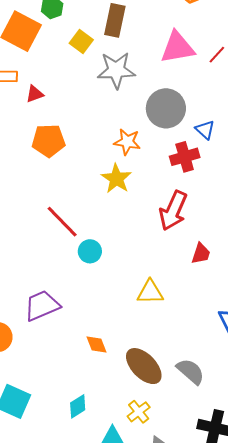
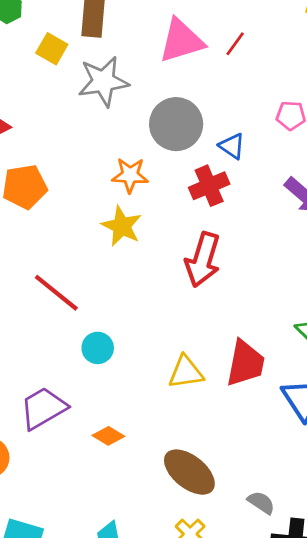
cyan circle: (90, 251) -> (98, 348), moved
red trapezoid: (201, 254) -> (245, 363), moved, size x1.6
orange diamond: (97, 344) -> (108, 436), moved, turned -30
gray semicircle: (191, 371) -> (261, 503), moved, size x0.7

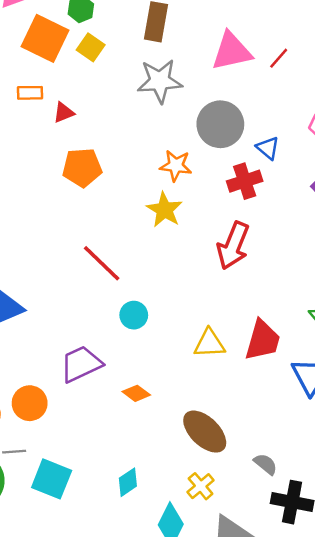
yellow square: (52, 49) -> (91, 47), moved

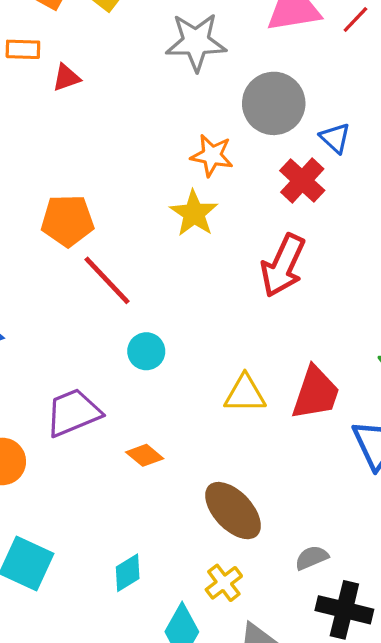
orange pentagon: (82, 167) -> (67, 221), moved
red cross: (245, 181) -> (302, 181), turned -32
gray semicircle: (266, 464) -> (312, 558), turned -65

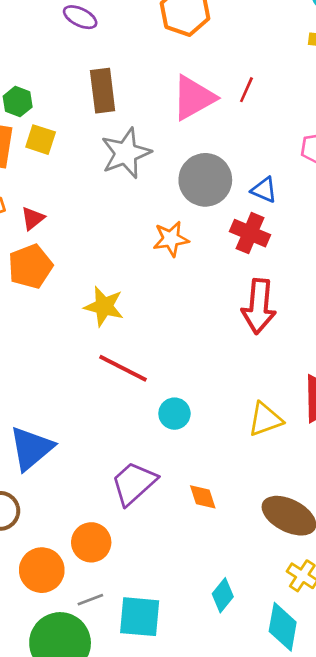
yellow star: (194, 213) -> (104, 306), moved
orange pentagon: (67, 221) -> (30, 266), moved
orange diamond: (145, 455) -> (203, 497), turned 52

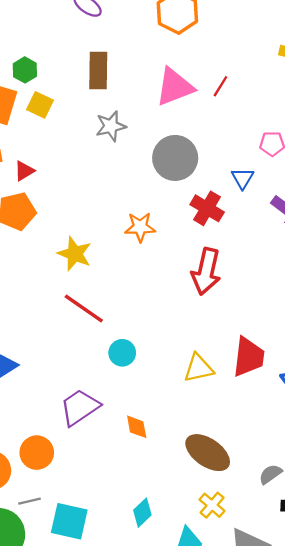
gray star: (126, 153) -> (111, 126), size x0.7
blue triangle: (264, 190) -> (243, 178), moved, turned 30
orange star: (171, 239) -> (140, 227), moved

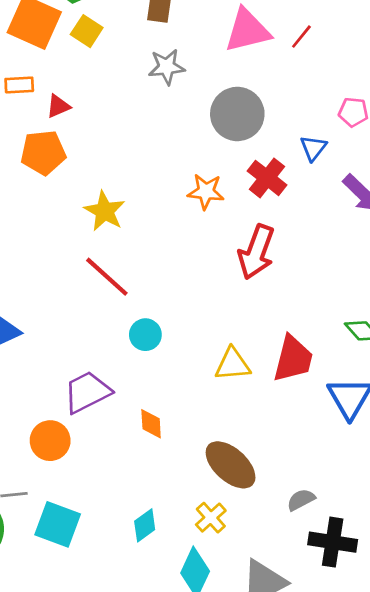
orange star: (140, 227) -> (206, 192), moved
orange circle: (37, 453) -> (50, 441), moved
yellow cross: (212, 505) -> (211, 518), moved

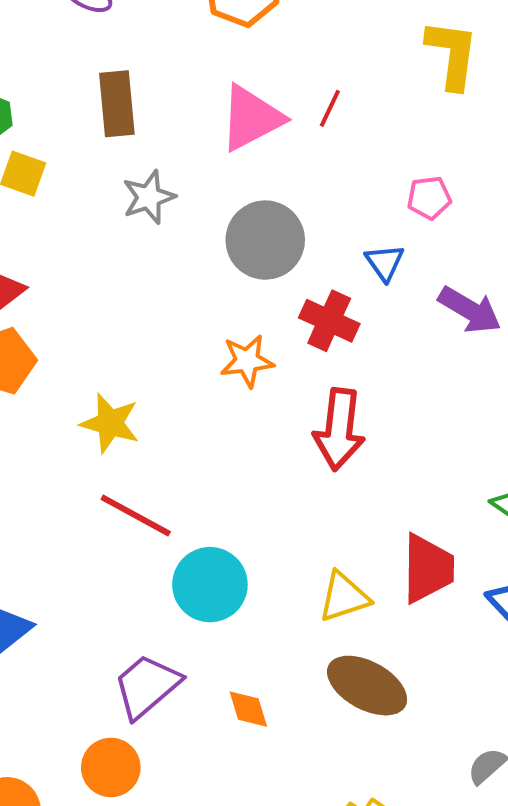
cyan circle: (145, 335) -> (210, 585), size x1.6
brown ellipse: (231, 465) -> (367, 686), moved

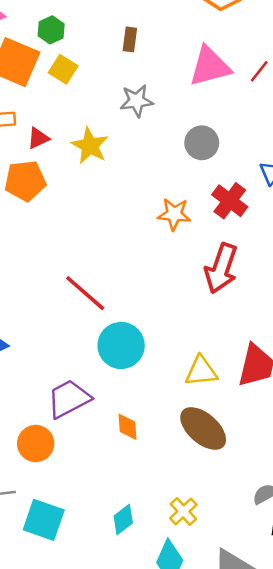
brown rectangle: (117, 104) -> (130, 39), size x0.6
gray circle: (265, 240) -> (202, 143), size x0.7
yellow star: (110, 423) -> (90, 146), moved

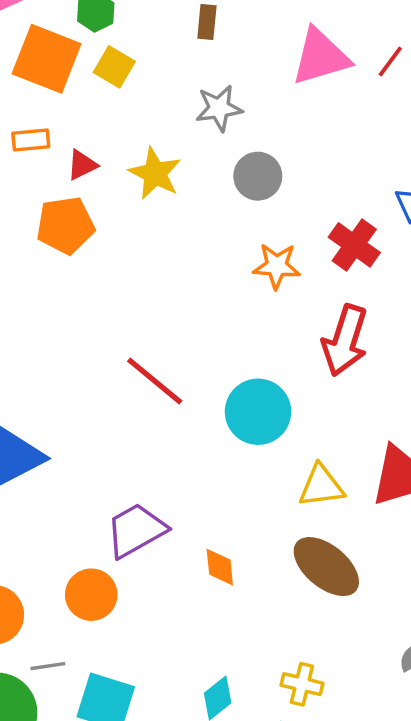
gray circle: (202, 143) -> (258, 176), moved
cyan circle: (121, 345) -> (258, 412), moved
yellow cross: (183, 511) -> (302, 684), turned -32

